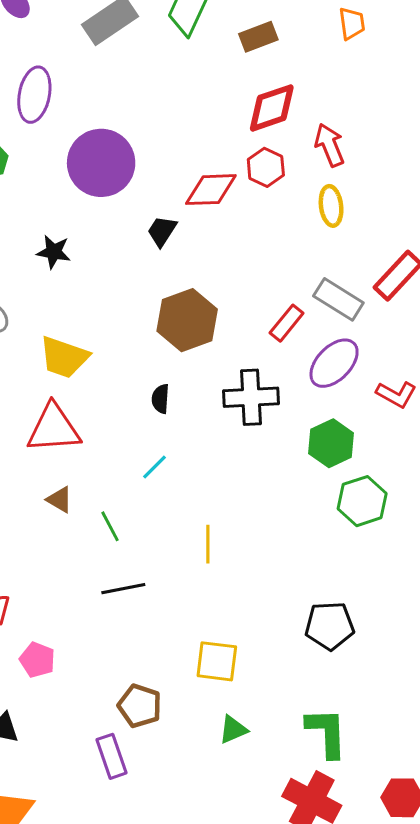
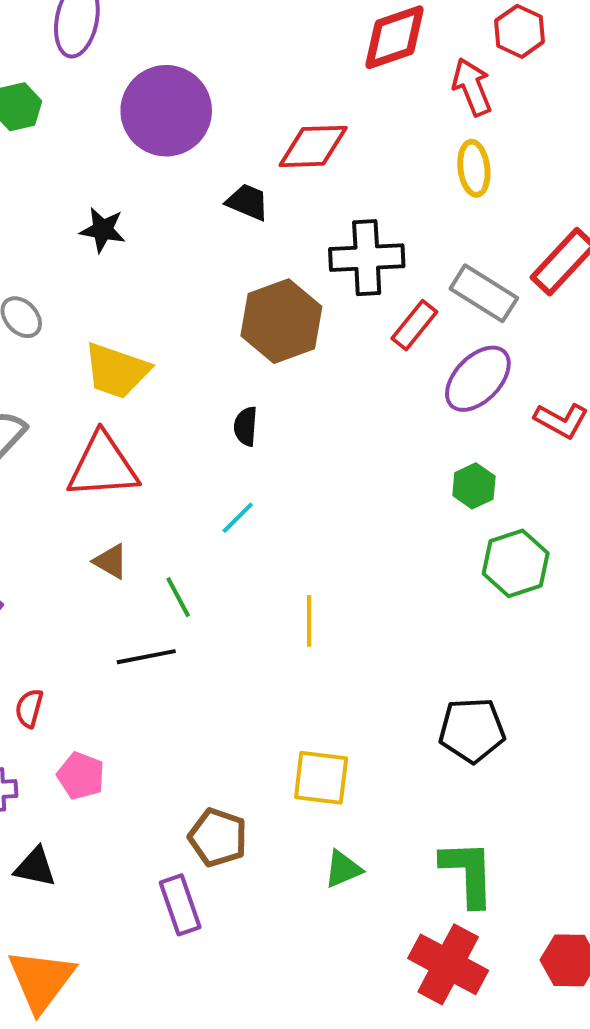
red hexagon: (266, 167) -> (520, 31), moved
black trapezoid: (162, 231) -> (248, 202), turned 80
black cross: (251, 397) -> (367, 258), moved
green hexagon: (331, 443) -> (474, 486), size x0.7
black line: (123, 589) -> (146, 657), moved

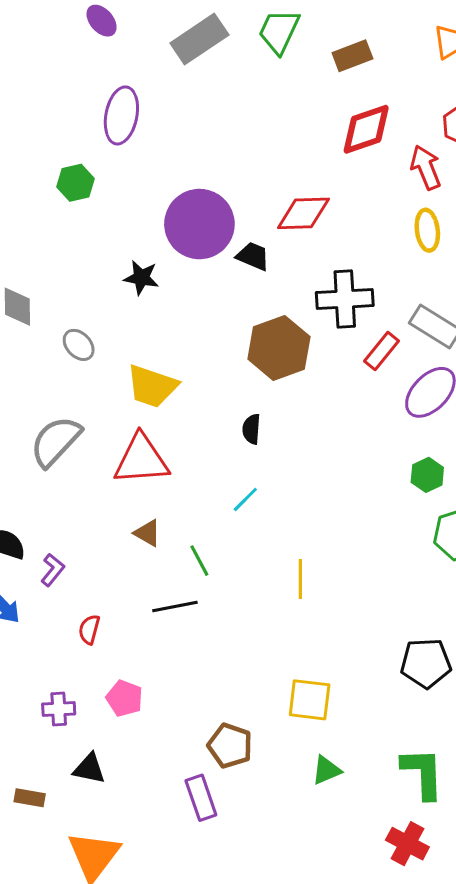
purple circle: (166, 111) -> (199, 224), moved
red semicircle: (29, 708) -> (89, 629), moved
red cross: (448, 964) -> (407, 844), size x0.7

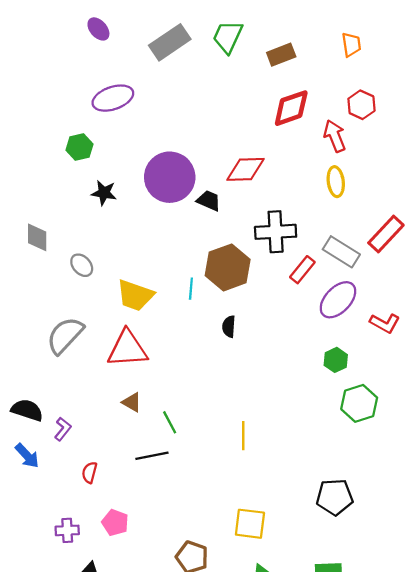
purple ellipse: (121, 115) -> (113, 98), turned 60
black star: (141, 278) -> (104, 193), moved
black semicircle: (251, 429) -> (229, 326), moved
cyan line: (245, 499) -> (191, 289), moved, turned -40

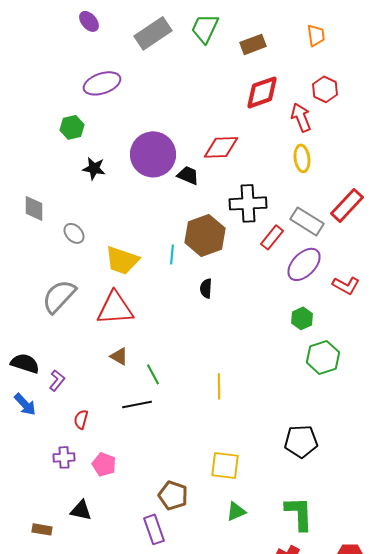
purple cross: (67, 530) -> (64, 457), moved

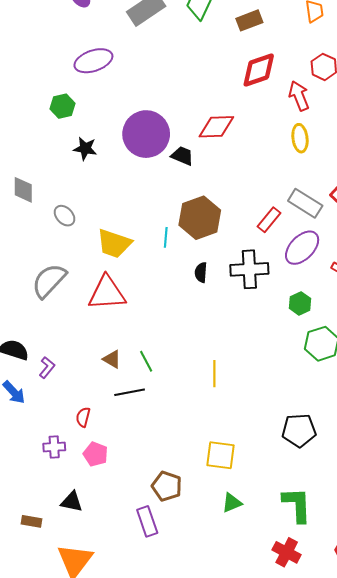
black cross: (248, 203) -> (249, 269), moved
brown triangle: (119, 356) -> (112, 359), moved
red semicircle: (81, 419) -> (83, 417), moved

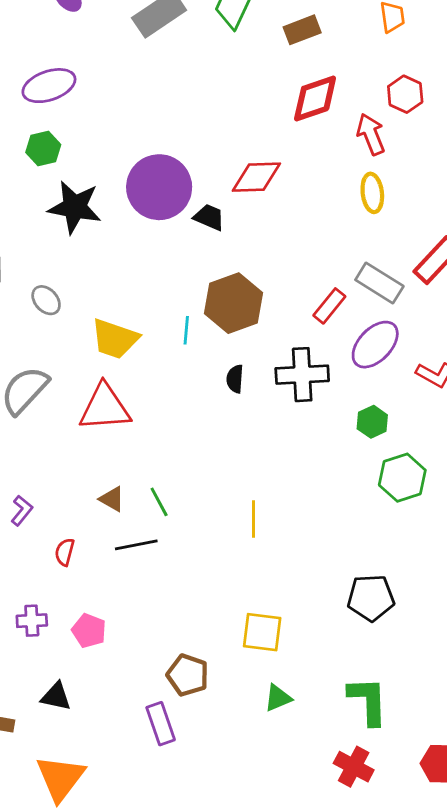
purple ellipse: (93, 61) -> (49, 86), moved
black star: (85, 148) -> (75, 207), size x1.6
red semicircle: (83, 417) -> (65, 552), moved

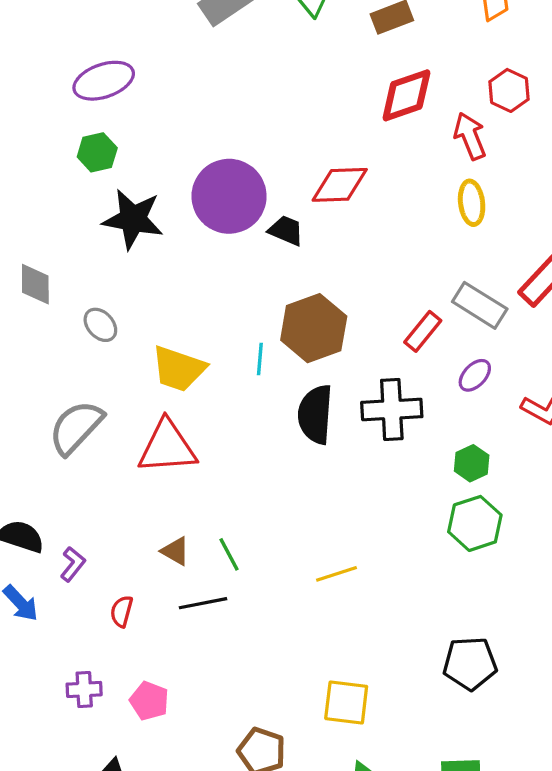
purple ellipse: (375, 345) -> (475, 375), size x0.6
black semicircle: (235, 379) -> (315, 414), size x1.8
green hexagon: (402, 478) -> (475, 523), moved
yellow line: (254, 519) -> (336, 574), turned 72

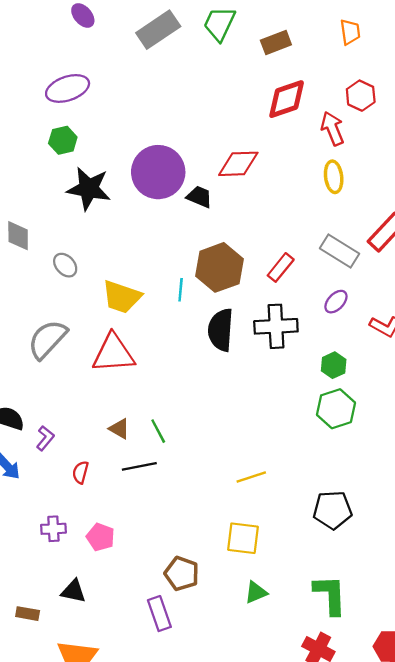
red rectangle: (423, 331) -> (281, 267), moved
yellow line: (336, 574) -> (251, 477), moved

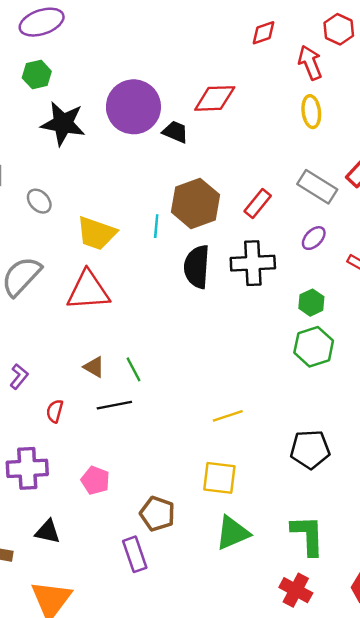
red diamond: (287, 99) -> (264, 33), size x0.6
purple cross: (53, 529) -> (27, 468), size x1.6
pink pentagon: (101, 537) -> (95, 480), moved
green triangle: (256, 592) -> (233, 533), size x1.5

